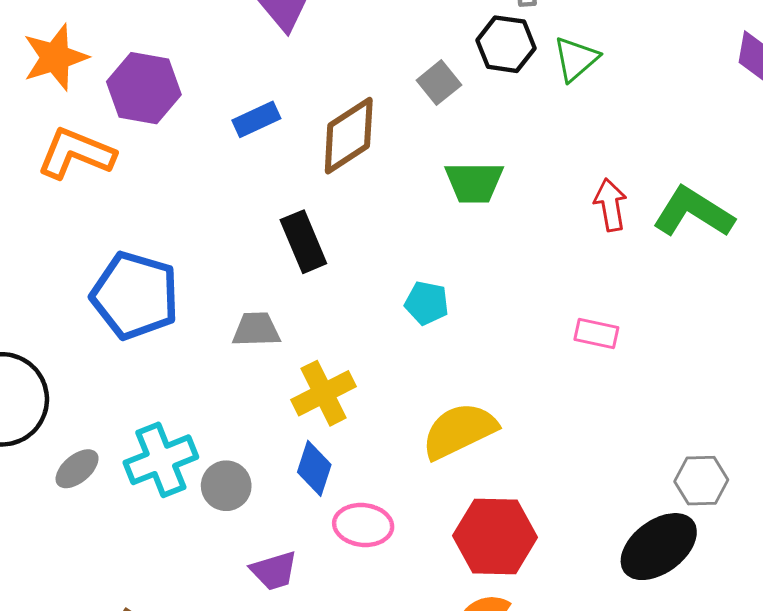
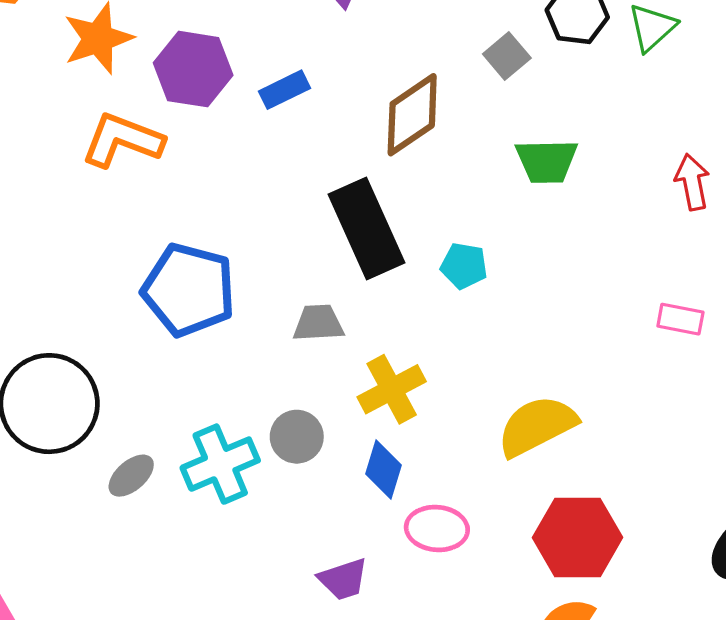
blue rectangle: (256, 119) -> (285, 90), moved
black rectangle: (303, 242) -> (367, 229), size x1.5
cyan pentagon: (427, 303) -> (464, 266), moved
gray circle: (226, 486) -> (297, 437), moved

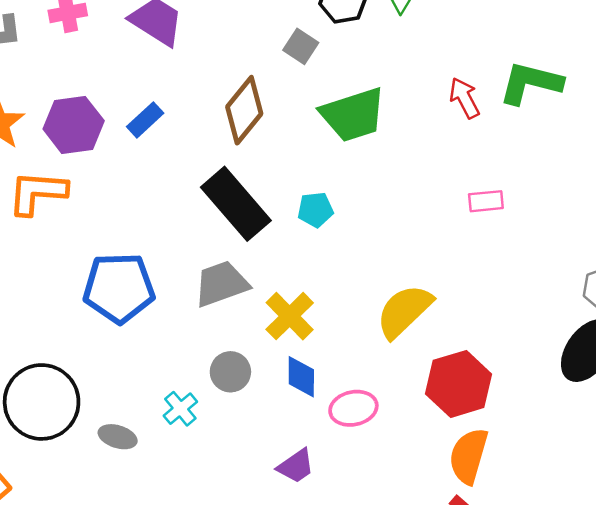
green trapezoid: (547, 161) -> (353, 115), size x1.4
gray trapezoid: (318, 323) -> (221, 284), size x1.4
cyan cross: (220, 464) -> (180, 409), size x0.6
gray ellipse: (131, 476) -> (118, 437), turned 75

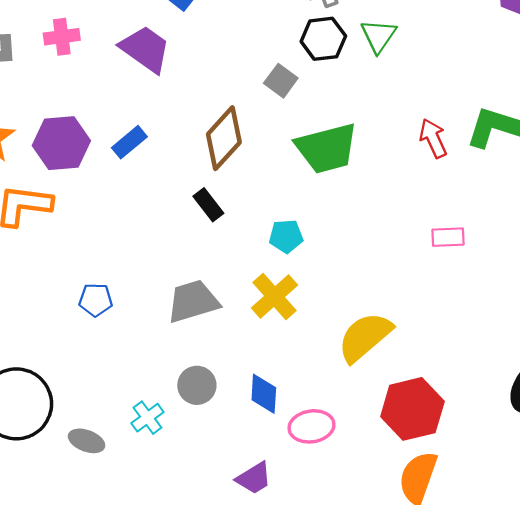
black rectangle: (236, 204) -> (208, 205), moved, size x0.5
blue pentagon: (119, 288) -> (96, 300), size x0.5
yellow cross: (290, 316) -> (275, 297), moved

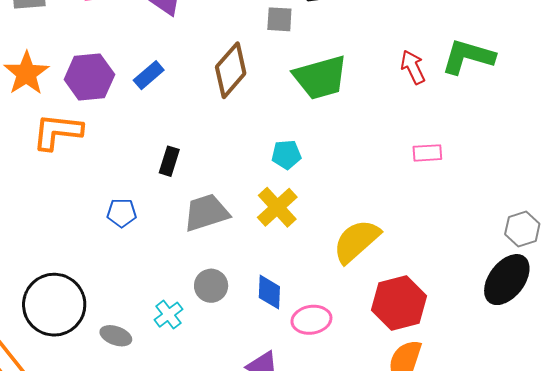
gray square: (281, 81) -> (279, 19), turned -32
black rectangle: (208, 205) -> (169, 161), moved, turned 56

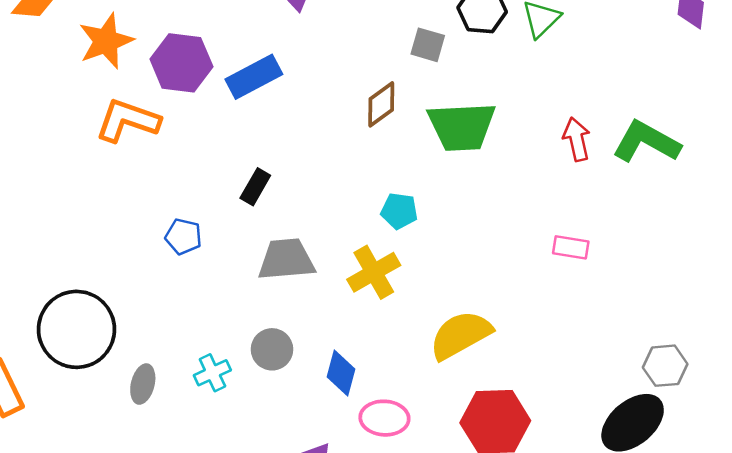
brown diamond: (231, 70) -> (381, 104), moved, size x0.7
blue rectangle: (149, 75) -> (254, 77), size x1.4
gray ellipse: (116, 336) -> (143, 384), turned 72

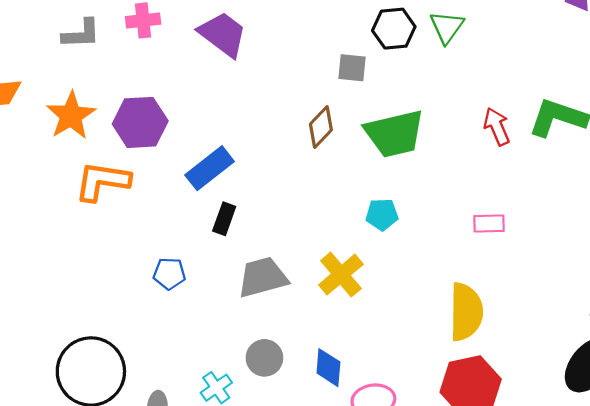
blue rectangle: (254, 77) -> (210, 168), moved
cyan pentagon: (399, 211) -> (382, 214), moved
pink rectangle: (571, 247) -> (489, 223), moved
yellow semicircle: (461, 335) -> (466, 312), moved, turned 130

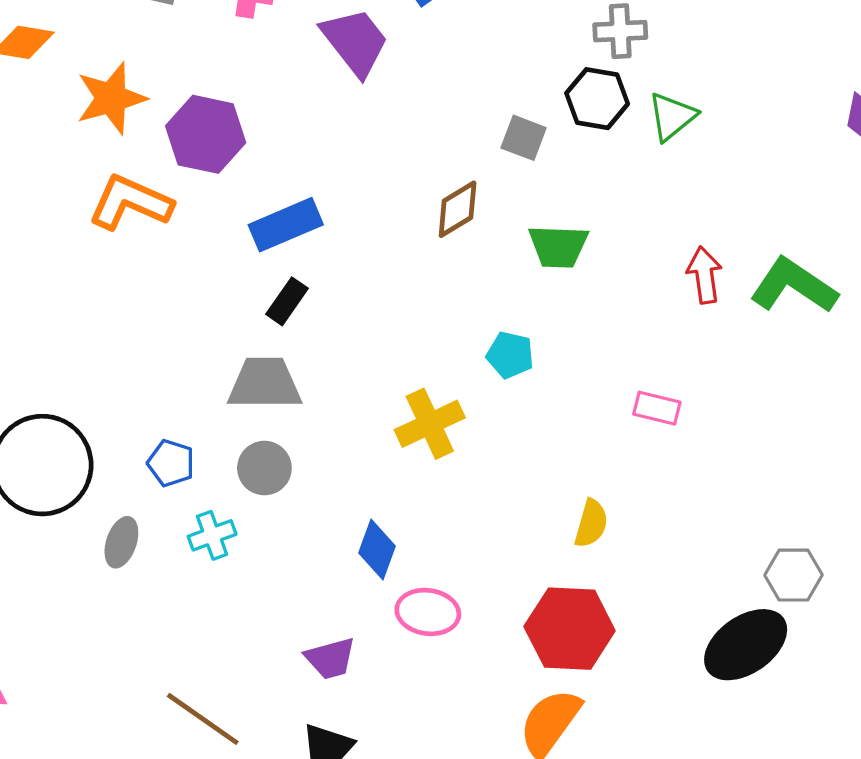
green trapezoid: (395, 134) -> (558, 246), size x0.7
blue pentagon: (169, 274) -> (171, 463), moved
gray trapezoid: (263, 277) -> (265, 384), moved
yellow semicircle: (466, 312) -> (591, 523), size x0.6
gray circle: (264, 358) -> (264, 468), moved

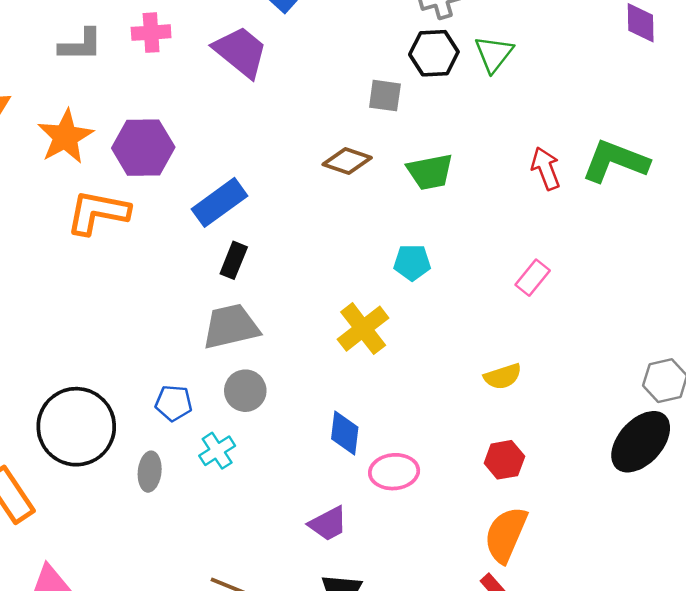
brown diamond: (458, 209) -> (347, 161), turned 63
pink rectangle: (657, 408) -> (533, 278), turned -52
yellow semicircle: (591, 523) -> (503, 376), turned 69
red hexagon: (570, 629) -> (504, 460), size x0.6

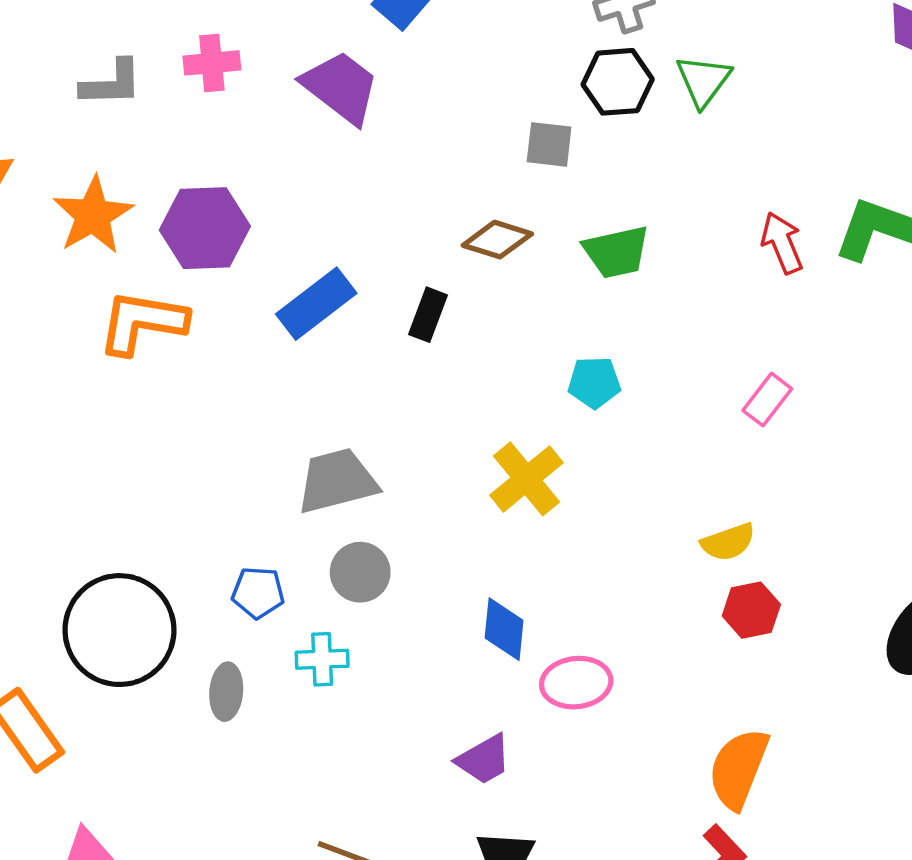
black rectangle: (234, 260) -> (428, 315), moved
cyan cross: (217, 451) -> (322, 659), turned 32
red hexagon: (504, 460) -> (751, 610), moved

